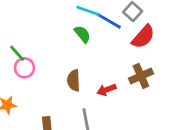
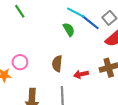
green line: (17, 53) -> (20, 11), moved
pink circle: (24, 68) -> (20, 62), moved

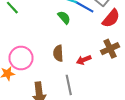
pink circle: (20, 62) -> (21, 58), size x1.5

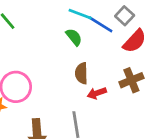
brown semicircle: (58, 53) -> (81, 73), moved

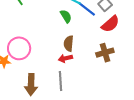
red arrow: (97, 93) -> (65, 58), moved

